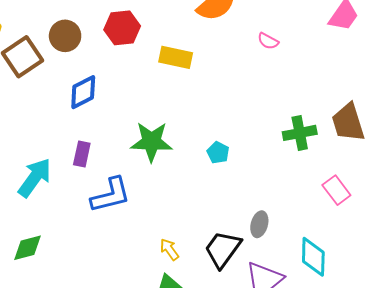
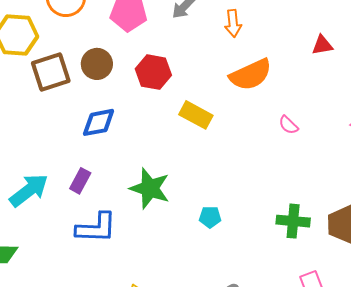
cyan pentagon: (218, 153) -> (210, 217), turned 30

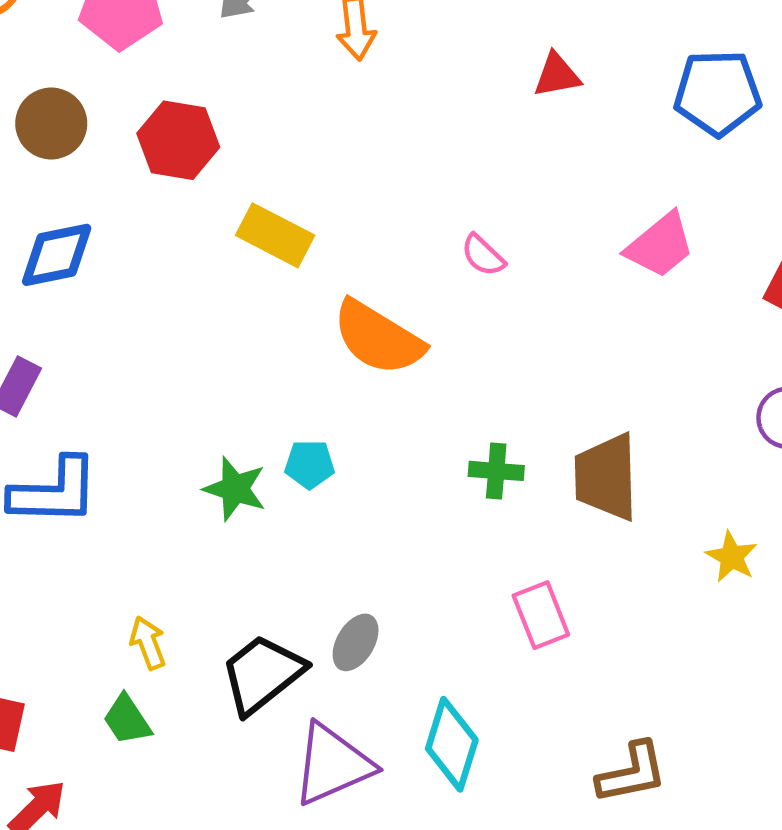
orange semicircle: (251, 75) -> (378, 338), moved, turned 57
green star: (150, 188) -> (235, 489), moved, size x0.7
green cross: (293, 221) -> (496, 471), size x0.7

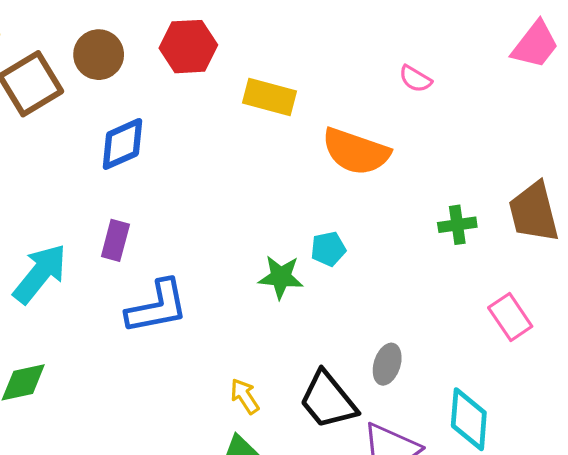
black trapezoid: (262, 674) -> (328, 400), turned -78

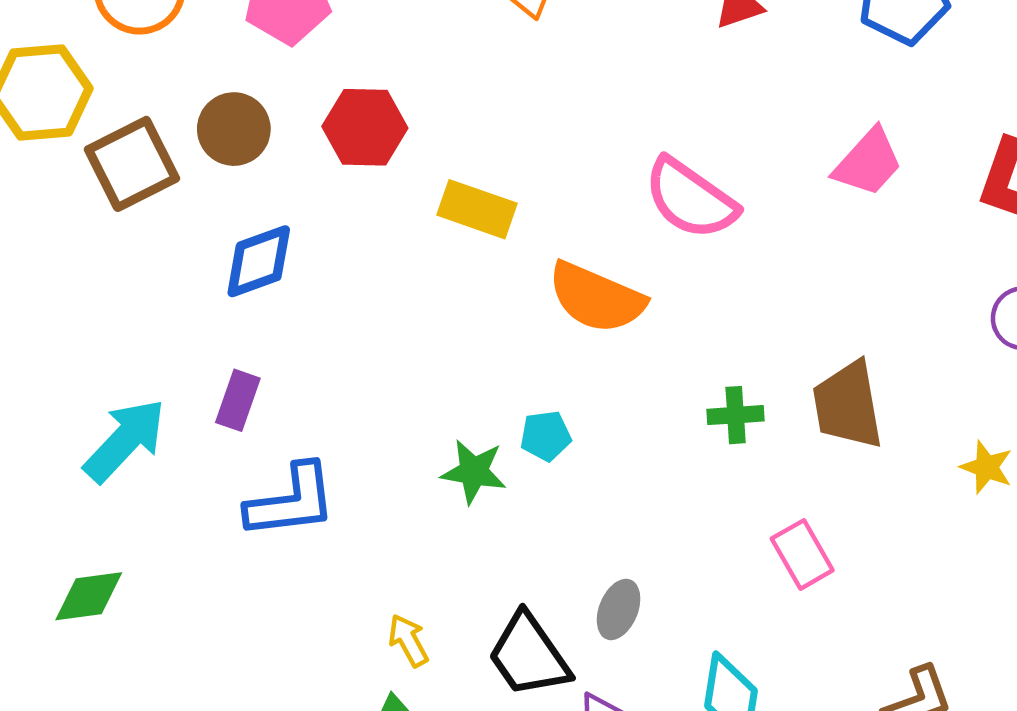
pink semicircle: (415, 79) -> (690, 199), size x2.0

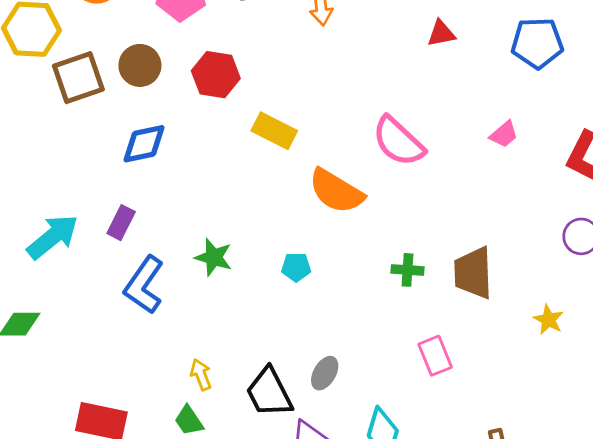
pink trapezoid: (868, 162) -> (504, 134), size x0.7
green star: (474, 472) -> (214, 257), moved
blue L-shape: (291, 501) -> (144, 285), turned 124

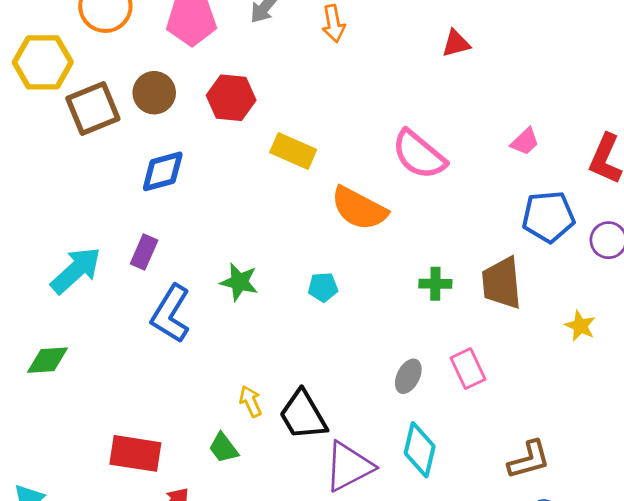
blue pentagon: (537, 43) -> (548, 217), moved
gray ellipse: (325, 373) -> (408, 376), moved
yellow arrow: (201, 375) -> (251, 401), moved

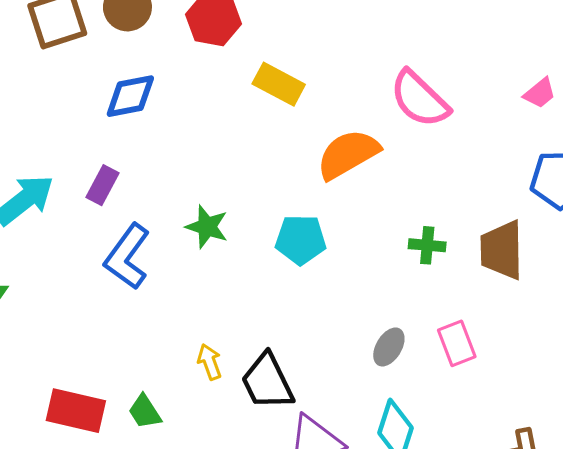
orange semicircle: (359, 208) -> (348, 154), turned 118
cyan pentagon: (323, 287) -> (301, 240), size x1.5
green trapezoid: (223, 448) -> (145, 412), moved

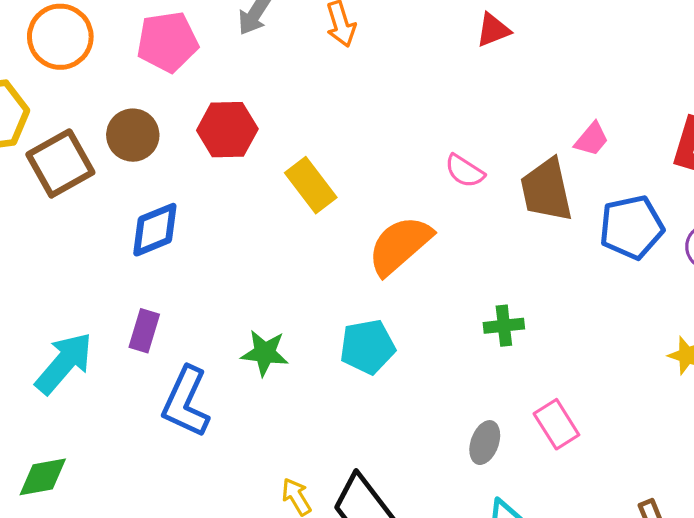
yellow rectangle: (279, 84) -> (311, 185), turned 36
pink semicircle: (420, 99) -> (465, 171), size x0.6
brown trapezoid: (502, 250) -> (546, 190), moved

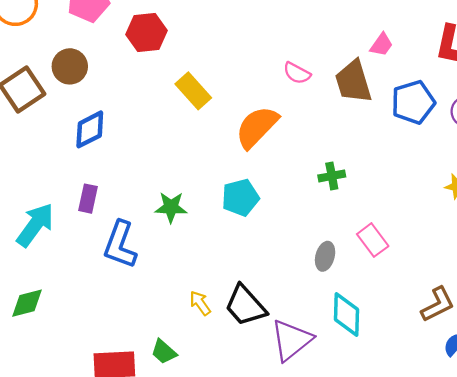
red hexagon: (227, 130) -> (146, 33), moved

